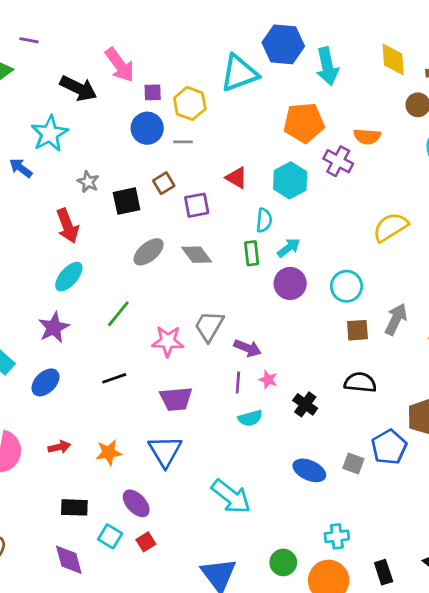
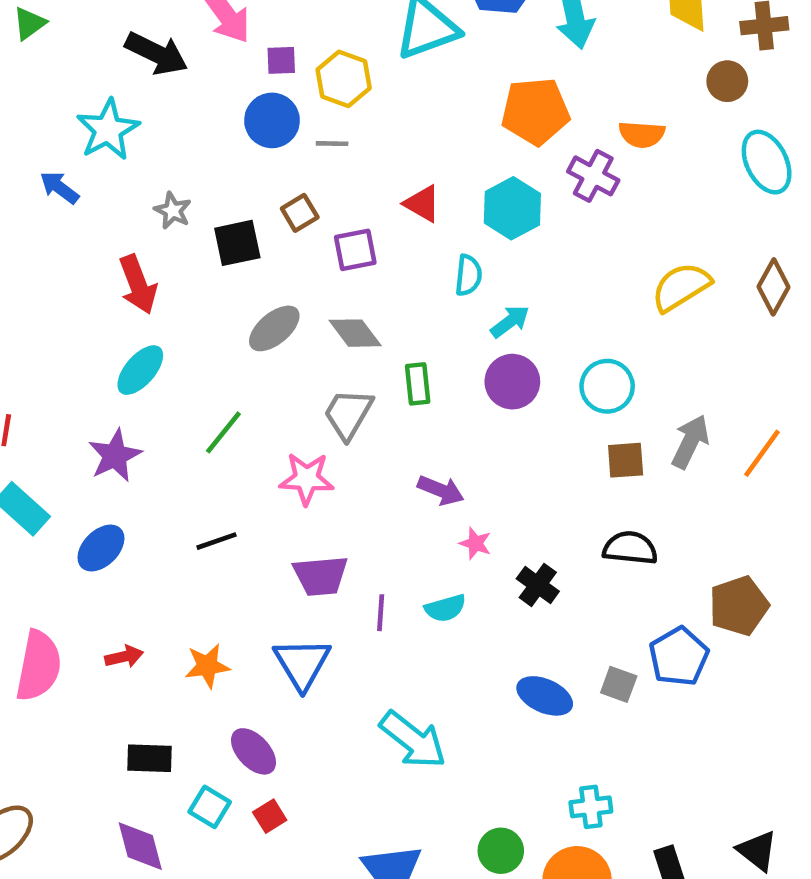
green rectangle: (252, 253) -> (418, 384), moved
gray trapezoid: (209, 326) -> (348, 414), moved
purple line: (238, 382) -> (381, 613), moved

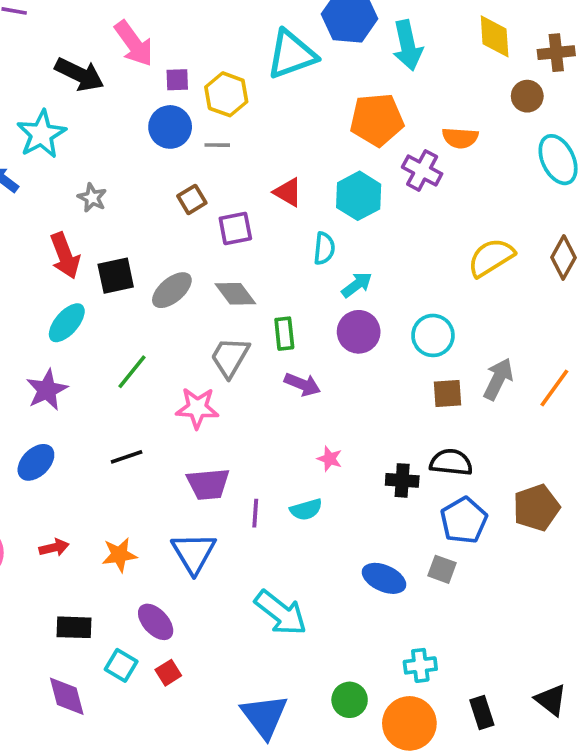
black square: (237, 243) -> (116, 276), moved
purple arrow: (441, 490) -> (302, 384), moved
black cross: (538, 585) -> (402, 480), moved, turned -32
blue pentagon: (679, 657) -> (464, 520), moved

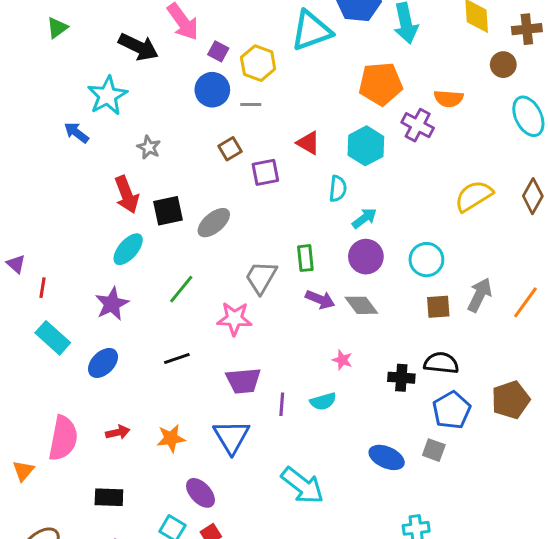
purple square: (177, 80) -> (218, 51), turned 30
gray diamond: (235, 294) -> (361, 305), moved
black rectangle: (74, 627) -> (109, 497), moved

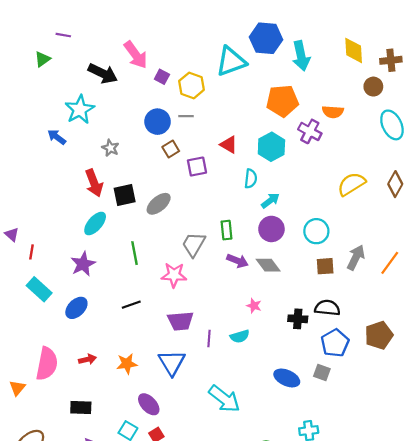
blue circle: (212, 90) -> (158, 122), moved
green line: (181, 289) -> (135, 253), turned -50

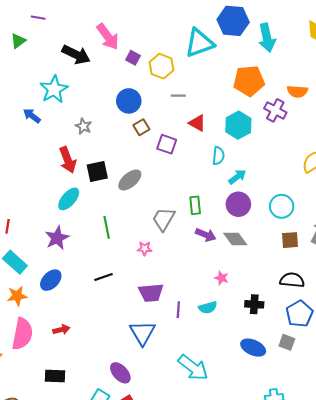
gray line: (186, 116) -> (178, 96), moved
purple square: (197, 167) -> (167, 144), turned 30
pink star: (174, 275) -> (145, 248), size x0.6
black cross: (298, 319) -> (254, 304), moved
orange star: (127, 364) -> (17, 296), moved

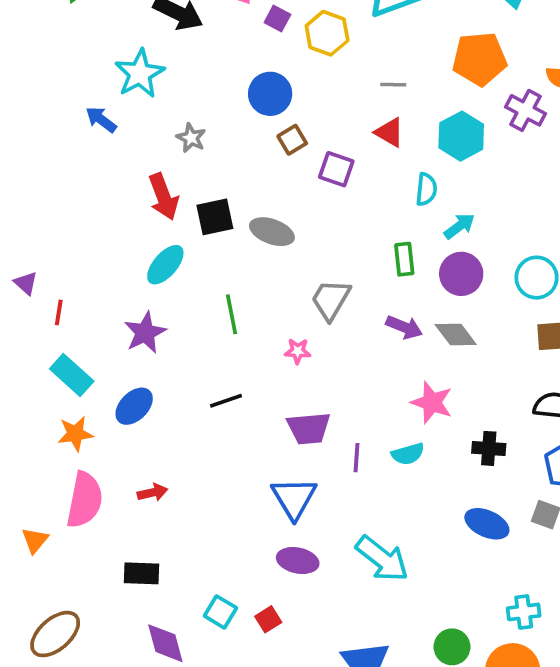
gray line: (178, 96) -> (393, 85), moved
gray ellipse: (130, 180) -> (272, 232), turned 60
green rectangle: (195, 205) -> (404, 259), moved
pink star: (222, 278) -> (432, 402), size x1.6
purple ellipse: (120, 373) -> (298, 561), moved, turned -35

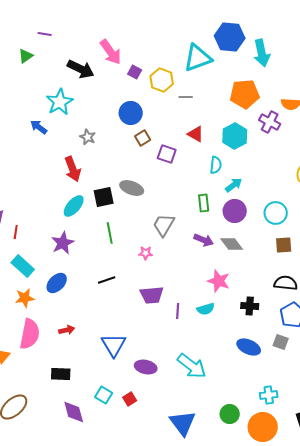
gray line: (393, 85) -> (186, 97), moved
black square: (215, 217) -> (104, 197), moved
blue triangle: (294, 498) -> (114, 345), moved

